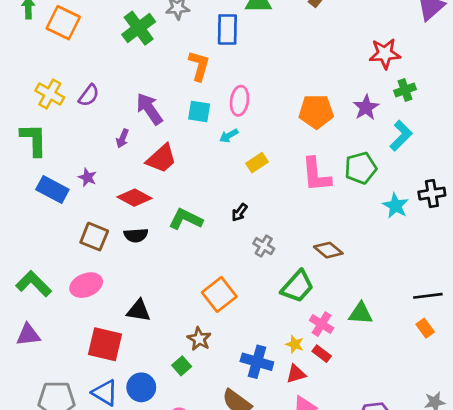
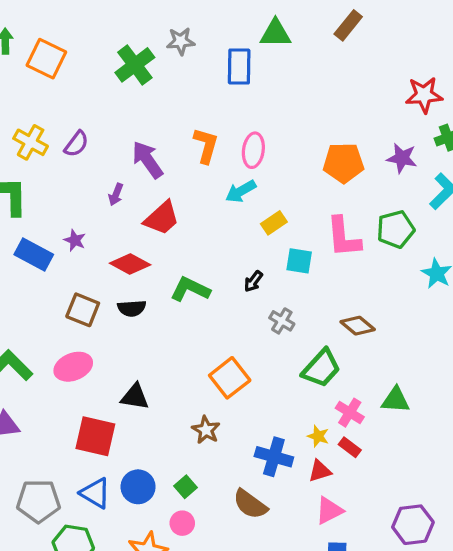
orange L-shape: (199, 66) -> (206, 145), moved
purple star: (366, 107) -> (402, 158), turned -30
cyan square: (199, 111) -> (299, 261), moved
cyan arrow: (229, 136) -> (241, 191), size x1.4
green square: (182, 366) -> (185, 487), moved

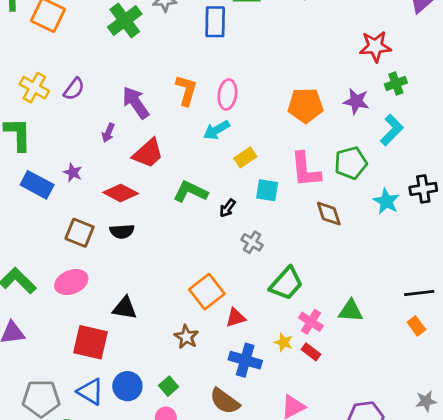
green L-shape: (190, 289) -> (190, 192), moved
brown diamond: (358, 326) -> (329, 214), moved, turned 32
red triangle: (320, 471) -> (236, 318), moved

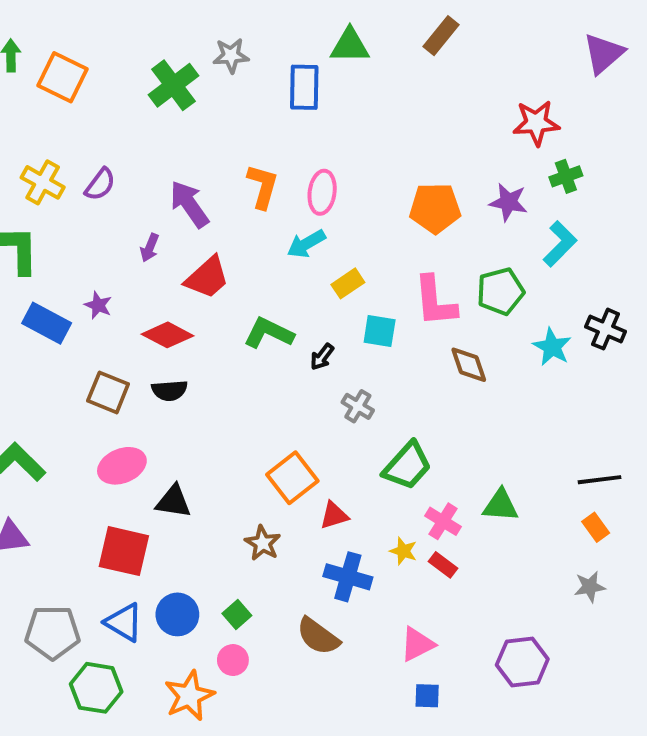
black cross: (423, 189) -> (606, 329), turned 32
pink ellipse: (71, 282) -> (122, 466), moved
gray star: (426, 401) -> (590, 587), moved

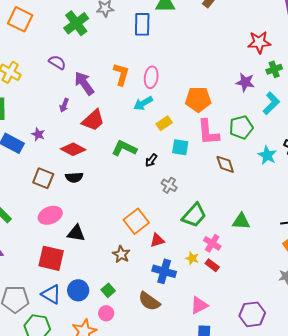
purple semicircle: (100, 184) -> (57, 62), moved, turned -96
orange pentagon: (435, 208) -> (198, 99), moved
green triangle: (500, 505) -> (241, 221), moved

